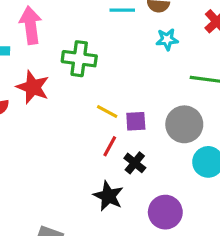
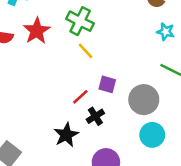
cyan star: (167, 39) -> (166, 32), moved
yellow line: (107, 112) -> (85, 51), moved

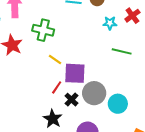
yellow line: (85, 51) -> (55, 59), moved
purple square: (107, 84) -> (75, 73), size x1.6
gray circle: (144, 100) -> (94, 93), moved

